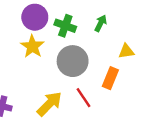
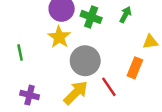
gray circle: (73, 61) -> (85, 61), moved

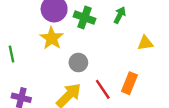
gray circle: (85, 61) -> (78, 63), size x0.6
orange rectangle: (135, 68) -> (129, 83), moved

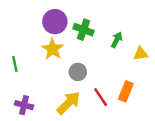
green arrow: (120, 15) -> (117, 40), moved

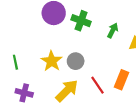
yellow star: (53, 49) -> (52, 61), moved
green line: (15, 64) -> (15, 62), moved

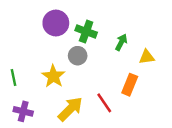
gray circle: (76, 61) -> (78, 56), moved
orange rectangle: (122, 80) -> (130, 85), moved

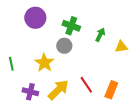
purple circle: (56, 23) -> (35, 18), moved
orange rectangle: (130, 85) -> (111, 90), moved
purple cross: (23, 111) -> (30, 92), moved

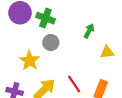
green cross: (71, 26) -> (45, 18), moved
yellow triangle: (121, 47) -> (107, 52), moved

